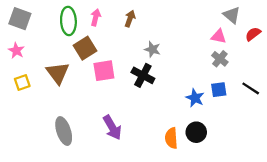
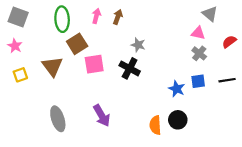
pink arrow: (96, 17) -> (96, 16), moved
red semicircle: (253, 34) -> (229, 42), moved
black line: (251, 88) -> (227, 80), turned -42

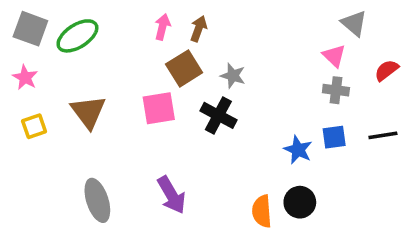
green ellipse: (62, 19) -> (77, 36), moved, turned 60
pink triangle: (198, 33) -> (334, 56), turned 32
brown square: (77, 44) -> (184, 68), moved
gray cross: (199, 53) -> (336, 90), turned -32

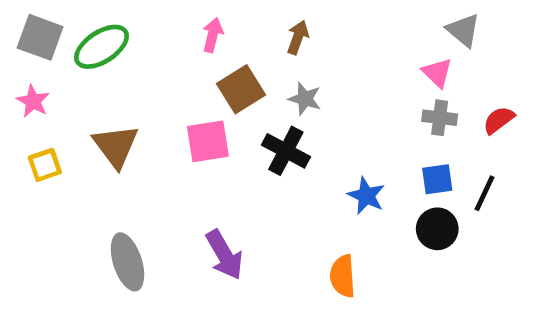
brown arrow: (199, 29) -> (298, 37), moved
red semicircle: (387, 70) -> (499, 120), moved
black line: (383, 135) -> (485, 193), moved, turned -56
blue star: (298, 150) -> (366, 196), moved
black circle: (300, 202) -> (437, 229), moved

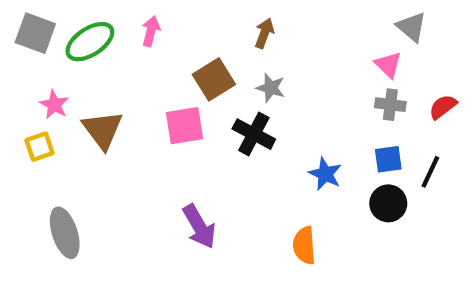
pink arrow: (213, 35) -> (151, 31), moved
pink star: (33, 101) -> (54, 105), moved
gray ellipse: (128, 262) -> (65, 233), moved

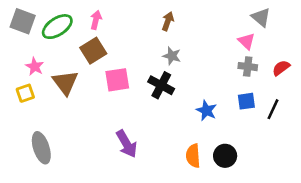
brown square: (214, 79) -> (93, 51), moved
black circle: (388, 203) -> (225, 156), moved

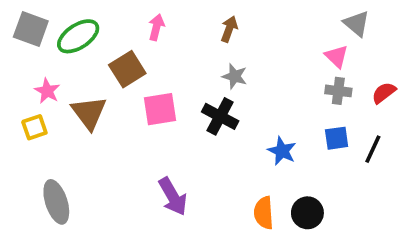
pink arrow: (96, 20) -> (156, 27), moved

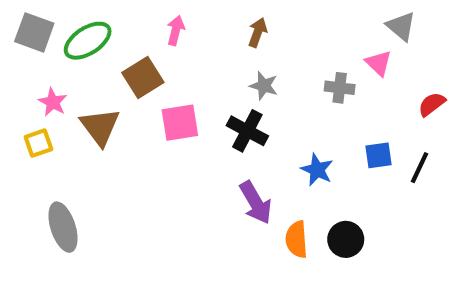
gray cross: (338, 91) -> (340, 88), moved
purple arrow: (173, 196) -> (256, 202), moved

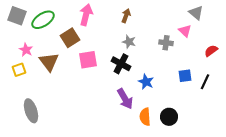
pink arrow: (176, 30) -> (86, 15), size x1.5
blue star: (317, 170) -> (146, 82), moved

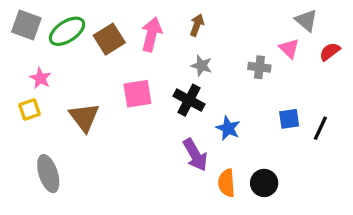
pink arrow: (86, 15) -> (151, 34), moved
brown square: (70, 38) -> (109, 39), moved
red semicircle: (211, 51) -> (330, 52), moved
brown triangle: (49, 62) -> (84, 117), moved

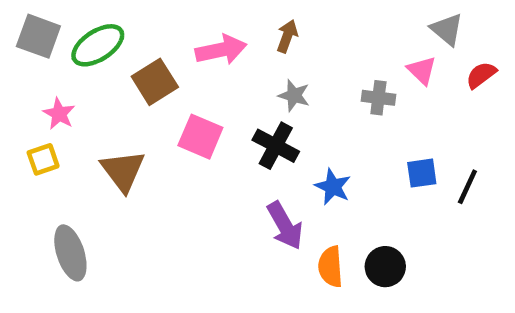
pink arrow: (151, 34) -> (221, 50), turned 64
brown square: (109, 39) -> (155, 82), moved
pink square: (137, 94) -> (200, 137), turned 32

